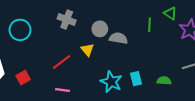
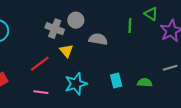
gray cross: (67, 20) -> (55, 29), moved
gray circle: (100, 29) -> (76, 20), moved
cyan star: (111, 82) -> (76, 84), moved, turned 30

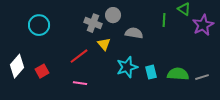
gray line: (170, 68) -> (202, 77), moved
green semicircle: (145, 83) -> (178, 74), size x1.5
cyan star: (76, 84) -> (127, 67), moved

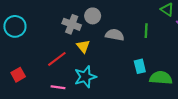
green line: (164, 20) -> (146, 31), moved
cyan star: (127, 67) -> (85, 77), moved
cyan rectangle: (151, 72) -> (140, 66), moved

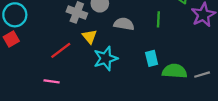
red square: (18, 75) -> (11, 39), moved
cyan star: (85, 77) -> (106, 58), moved
pink line: (58, 87) -> (52, 81), moved

